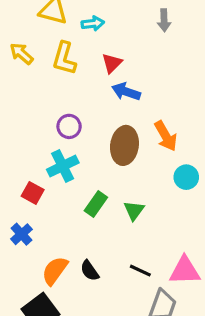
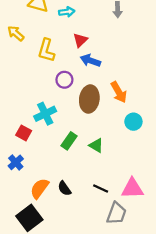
yellow L-shape: (64, 58) -> (46, 50), moved
purple circle: (69, 126) -> (64, 80), moved
green triangle: (134, 210) -> (96, 145), turned -35

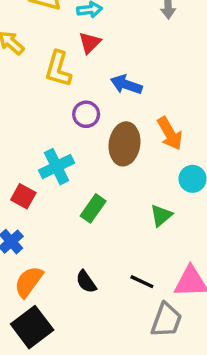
red triangle: (80, 40) -> (90, 43), moved
green triangle: (96, 145) -> (161, 215), moved, turned 49
orange semicircle: (40, 188) -> (29, 282), moved

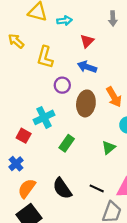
red triangle: (90, 43) -> (87, 41), moved
black semicircle: (86, 282) -> (62, 188), size x1.5

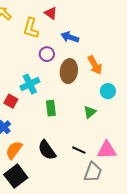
red triangle: (87, 41) -> (51, 13), moved, turned -40
green rectangle: (67, 143) -> (51, 108), turned -42

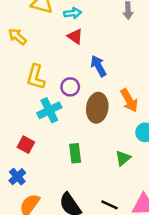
yellow L-shape: (31, 28) -> (36, 77), moved
blue arrow: (70, 37) -> (98, 66), turned 42
cyan cross: (30, 84) -> (49, 110), moved

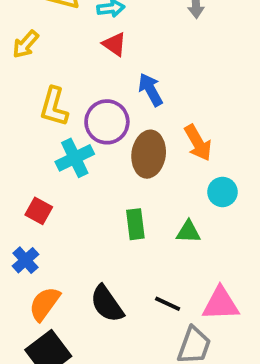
yellow arrow: (17, 36) -> (26, 44), turned -90
purple circle: (70, 87) -> (107, 122), size x1.5
green rectangle: (75, 153) -> (135, 224), moved
green triangle: (123, 158) -> (188, 232), turned 42

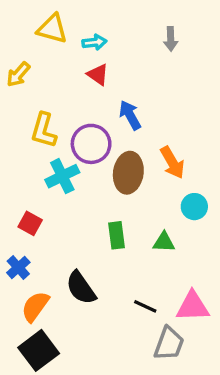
black semicircle: (107, 304) -> (81, 288), moved

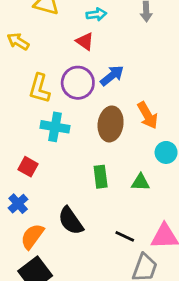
cyan arrow: (94, 42) -> (96, 14), moved
yellow arrow: (18, 74) -> (18, 41), turned 80
blue arrow: (130, 115) -> (112, 76), turned 80
purple circle: (91, 144) -> (78, 83), moved
cyan cross: (62, 176) -> (55, 127), turned 36

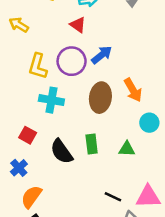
black semicircle: (71, 221) -> (61, 152), moved

